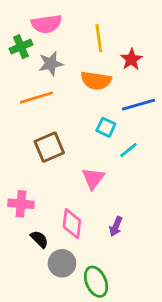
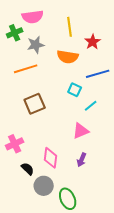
pink triangle: (93, 178) -> (81, 131), moved, turned 30
pink cross: (21, 204) -> (15, 144), turned -30

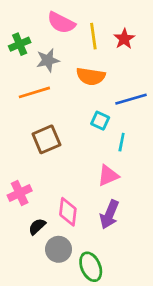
pink semicircle: (33, 17) -> (61, 23), moved, turned 35
red star: (93, 42) -> (124, 39), moved
cyan line: (91, 106) -> (122, 142), turned -40
purple arrow: (82, 160) -> (109, 214), size x1.5
black semicircle: (28, 169) -> (37, 227), turned -88

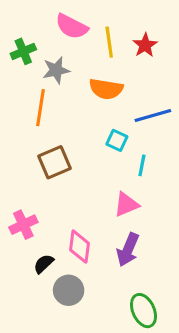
orange line: (34, 92) -> (40, 108), turned -64
green ellipse: (91, 267) -> (143, 311), moved

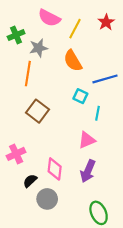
yellow line: (109, 42) -> (75, 29), turned 36
red star: (145, 45) -> (106, 22), moved
orange semicircle: (106, 89) -> (73, 61), turned 50
brown square: (55, 162) -> (37, 111), turned -30

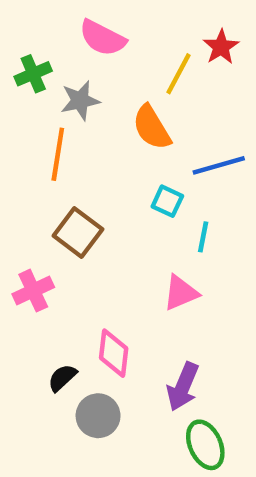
yellow line: (75, 29) -> (178, 74), moved
pink cross: (16, 154) -> (33, 291), moved
purple arrow: (88, 171) -> (183, 387), moved

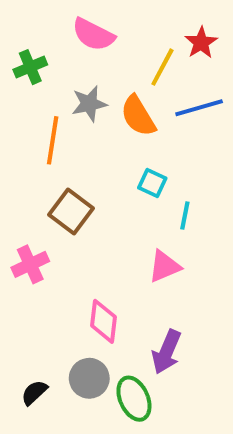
gray star: (80, 101) -> (89, 104), moved
blue line: (219, 165) -> (199, 108), moved
black semicircle: (62, 378) -> (34, 393), moved
green ellipse: (205, 445) -> (134, 399), moved

